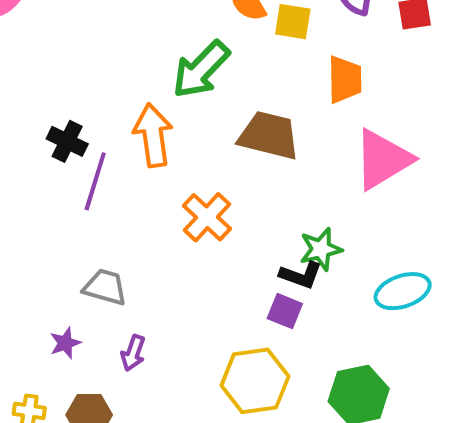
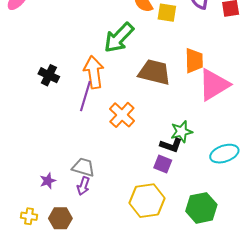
orange trapezoid: (345, 79) -> (194, 61), moved
purple line: (95, 181) -> (85, 96), moved
gray trapezoid: (105, 287) -> (83, 167), moved

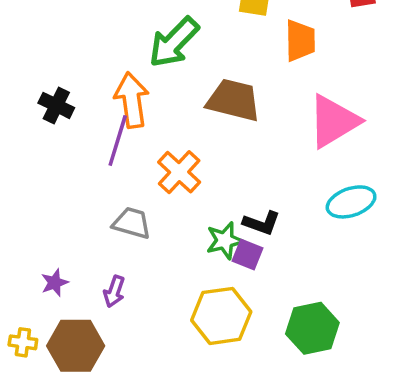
orange trapezoid: (194, 61) -> (300, 41), moved
green star: (182, 132) -> (225, 241), moved
cyan ellipse: (224, 154) -> (351, 202), moved
gray trapezoid: (83, 167) -> (132, 223), moved
brown hexagon: (60, 218) -> (76, 346), size x1.4

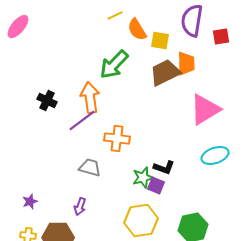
brown trapezoid: (234, 100) -> (165, 73), moved, turned -40
purple line: (118, 141) -> (82, 121), turned 36
orange cross: (179, 172) -> (117, 139), turned -35
purple star: (55, 283) -> (30, 202), moved

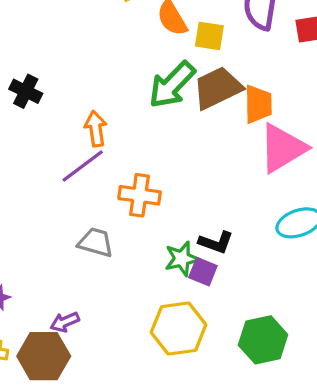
orange trapezoid: (186, 64) -> (258, 104), moved
green arrow: (114, 65) -> (172, 85), moved
orange arrow: (90, 98) -> (96, 129), size x0.7
black cross: (47, 101) -> (26, 91), moved
purple arrow: (80, 207) -> (65, 322), moved, turned 48

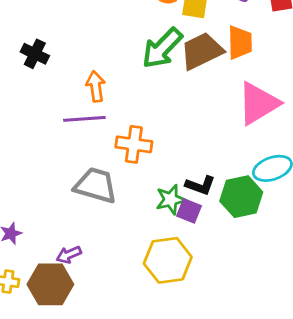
orange trapezoid: (258, 104) -> (240, 43), moved
purple line: (83, 166) -> (84, 119), turned 33
gray trapezoid: (96, 242) -> (96, 185), size x1.4
green hexagon: (263, 340) -> (241, 197), moved

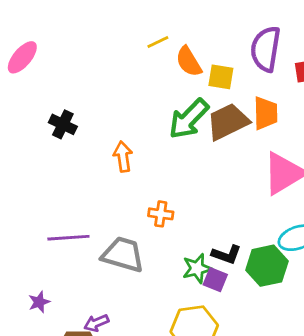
purple line: (84, 119) -> (68, 238), moved
orange cross: (134, 144) -> (161, 214), size x0.7

